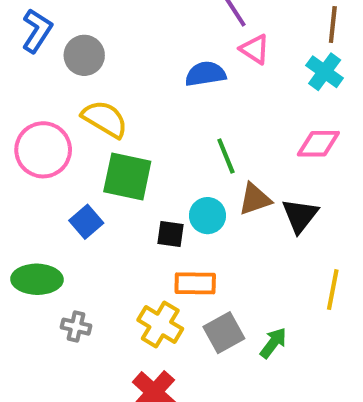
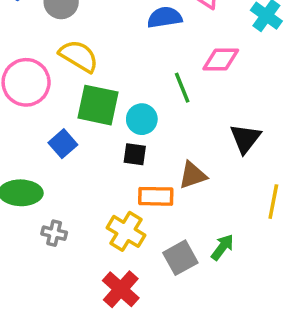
pink diamond: (318, 144) -> (221, 59), moved
brown triangle: (255, 199) -> (193, 175), moved
cyan circle: (207, 216) -> (142, 119), moved
gray square: (224, 333) -> (180, 258), moved

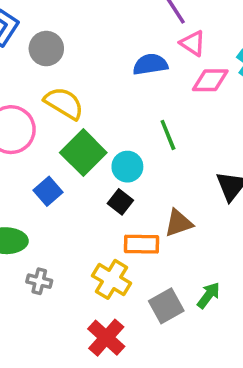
pink diamond: (221, 59) -> (210, 80), moved
green square: (98, 105) -> (83, 153), turned 33
black square: (135, 154) -> (120, 202), turned 30

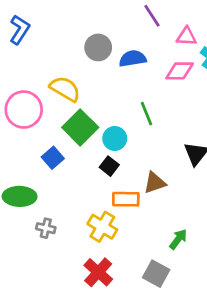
pink triangle: (193, 43) -> (186, 36), moved, turned -30
gray circle: (46, 49) -> (98, 47), moved
gray square: (166, 306) -> (156, 274), moved, turned -32

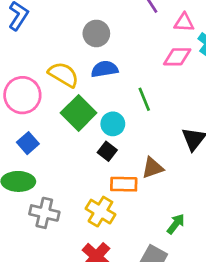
blue semicircle: (133, 59) -> (105, 69), moved
blue square: (53, 158) -> (28, 143), moved
gray cross: (46, 228) -> (44, 213), size x1.5

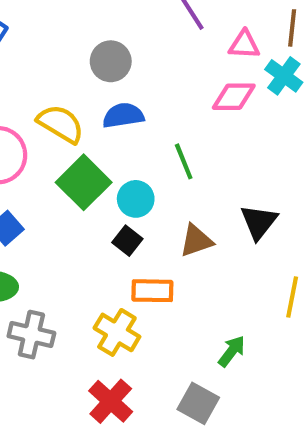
brown triangle: (153, 168) -> (196, 241), moved

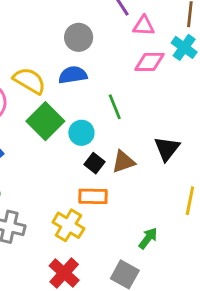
pink triangle: (244, 45) -> (144, 26), moved
gray circle: (111, 61) -> (79, 37), moved
black square: (127, 241) -> (94, 163), moved

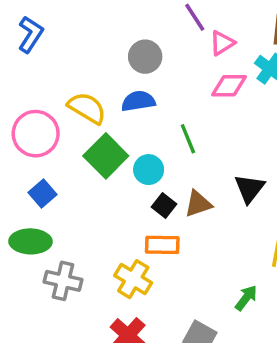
pink triangle: (144, 26) -> (222, 43), turned -35
green arrow: (148, 238) -> (246, 298), moved

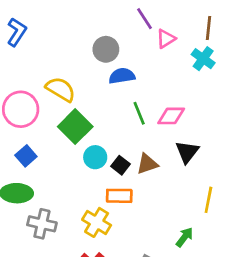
pink diamond: (229, 86) -> (171, 116), moved
blue semicircle: (138, 101) -> (122, 76), moved
cyan circle: (149, 170) -> (95, 157), moved

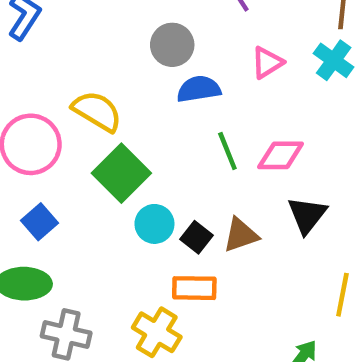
pink triangle: (166, 39) -> (267, 63), moved

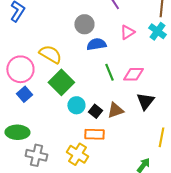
blue square: (40, 222) -> (24, 94), moved

